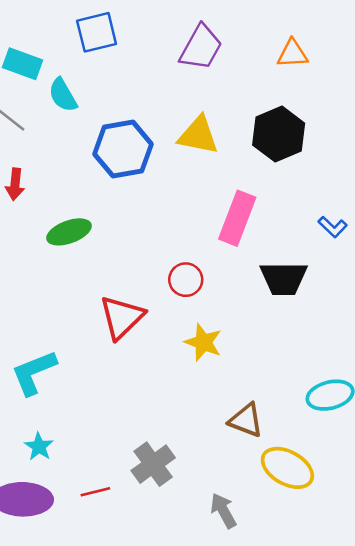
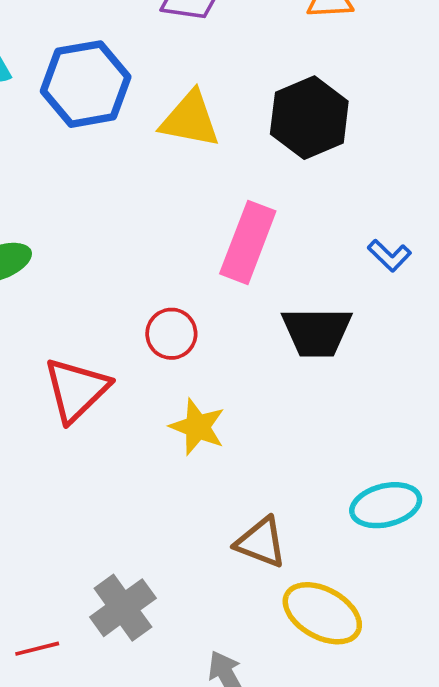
blue hexagon: (123, 149) -> (86, 84), moved

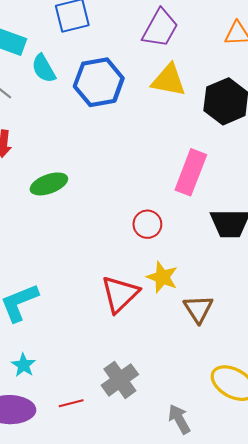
yellow triangle: (190, 119) -> (169, 80), moved
red triangle: (76, 390) -> (120, 294), moved
brown triangle: (261, 542) -> (198, 309), moved, turned 36

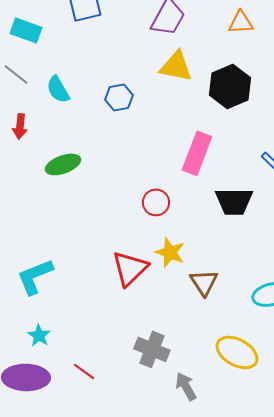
cyan semicircle: (44, 68) -> (58, 89), moved
blue hexagon: (99, 82) -> (119, 97), moved, size x0.6
gray cross: (120, 380) -> (152, 349), moved, turned -32
red line: (71, 403) -> (84, 371), turned 50

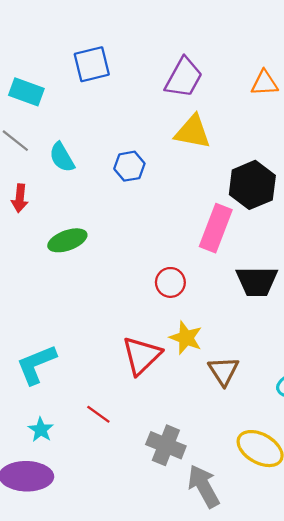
black hexagon: (230, 86) -> (252, 185), moved
red line: (84, 371) -> (98, 414), moved
gray arrow: (186, 386) -> (204, 486), size x1.4

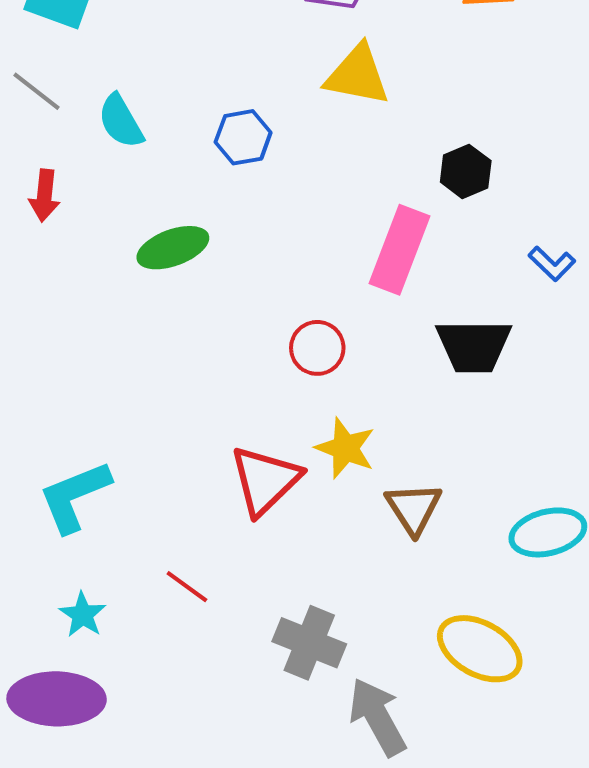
black hexagon: (252, 185) -> (466, 171), size x0.6
green ellipse: (67, 240) -> (173, 248), moved

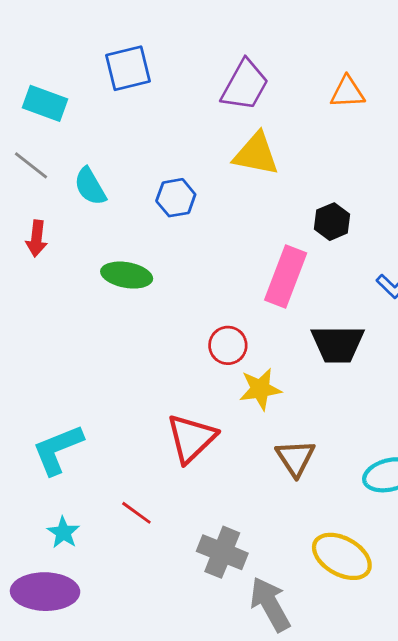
green ellipse: (173, 248) -> (127, 275), turned 30
yellow star: (345, 448) -> (260, 389), moved, turned -30

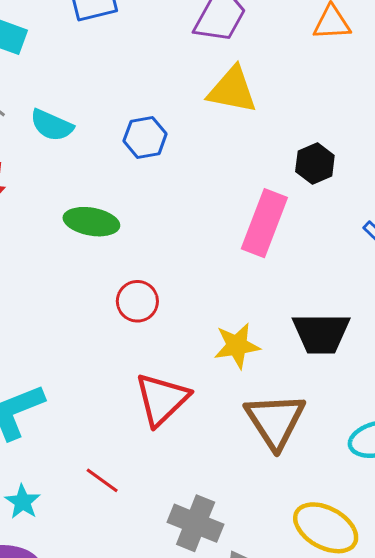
cyan semicircle: (90, 186) -> (52, 125), turned -36
black trapezoid: (338, 344) -> (321, 333), moved
red circle: (228, 345) -> (137, 301), moved
brown triangle: (295, 458) -> (275, 421), size x1.4

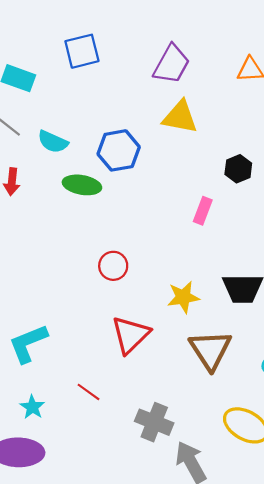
blue hexagon: (145, 137) -> (119, 150), size x1.4
green ellipse: (91, 222) -> (82, 185), moved
pink rectangle: (264, 223) -> (203, 211), size x0.6

